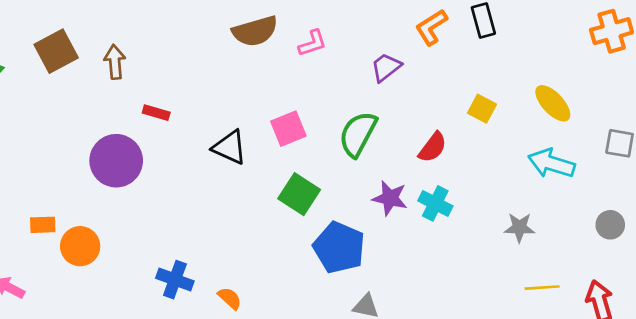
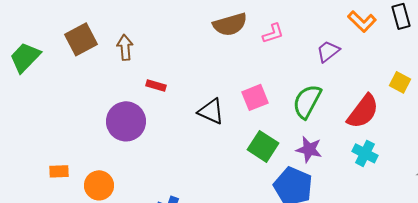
orange L-shape: (431, 27) -> (362, 21), turned -104
red semicircle: (433, 147) -> (363, 111), size x1.5
purple star: (390, 198) -> (309, 149), moved
orange rectangle: (43, 225) -> (59, 171), moved

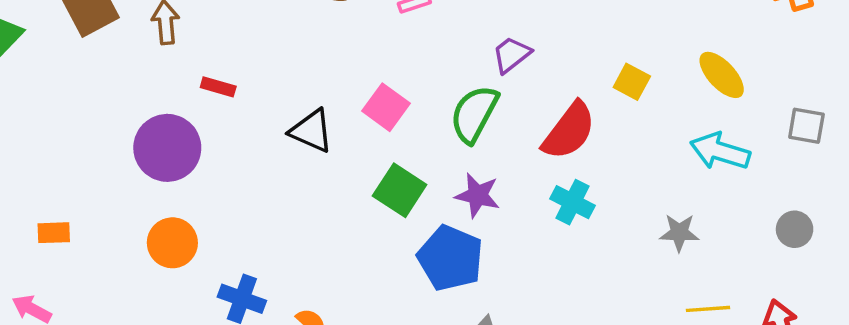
purple trapezoid: (328, 51) -> (511, 55), moved
pink square: (255, 97) -> (386, 107), turned -32
orange circle: (99, 185) -> (172, 243), moved

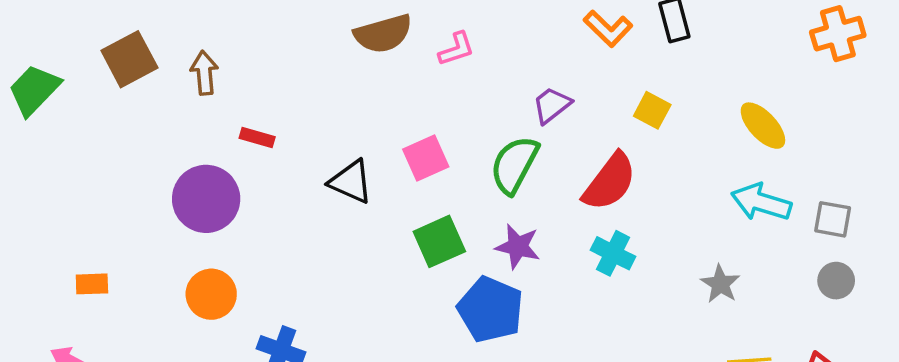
yellow square: (632, 82) -> (652, 110), moved
pink square: (386, 107) -> (426, 158), turned 30
gray square: (806, 126) -> (833, 219), moved
green square: (400, 190) -> (439, 241), turned 33
gray star: (679, 233) -> (720, 284), turned 30

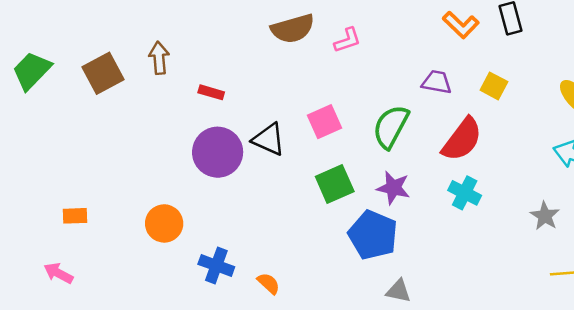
brown square: (129, 59) -> (103, 73), moved
purple trapezoid: (552, 105) -> (437, 82), moved, turned 48
red rectangle: (257, 138) -> (211, 92), moved
purple circle: (206, 199) -> (218, 152), moved

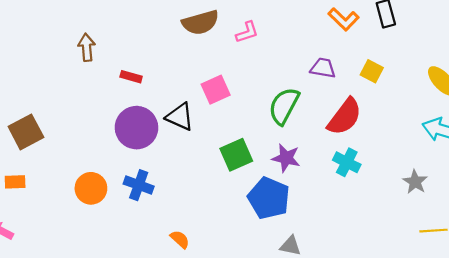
brown square: (103, 73) -> (26, 132), moved
pink square: (325, 122) -> (216, 90), moved
blue cross: (216, 265) -> (139, 185), moved

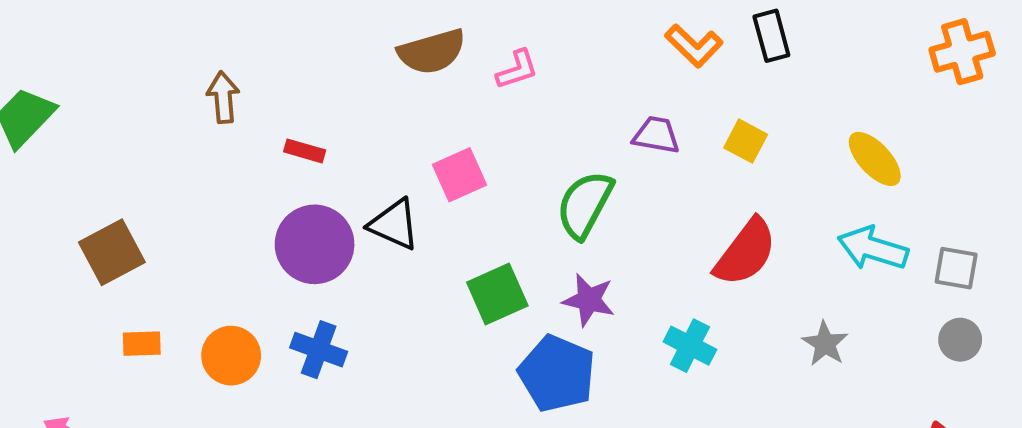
red semicircle: (345, 117) -> (746, 252), moved
cyan cross: (347, 162) -> (690, 346), moved
orange rectangle: (15, 182) -> (142, 344), moved

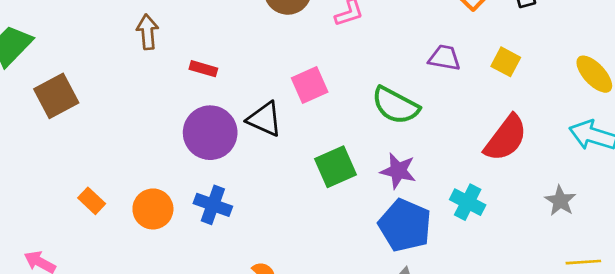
green semicircle: (585, 205) -> (395, 105), turned -90
brown square: (112, 252) -> (56, 96), moved
orange rectangle: (142, 344) -> (92, 201), turned 45
blue pentagon: (557, 373) -> (405, 225), moved

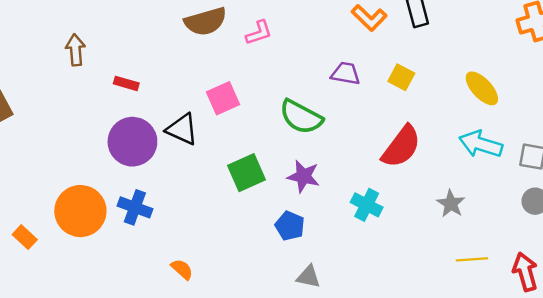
orange rectangle: (92, 201) -> (25, 237), moved
orange circle: (153, 209) -> (80, 211), size x1.4
blue pentagon: (405, 225) -> (290, 226), moved, size x0.6

